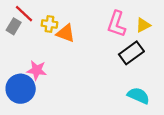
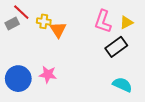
gray rectangle: (14, 26) -> (12, 23), turned 32
orange triangle: (66, 33) -> (58, 30), turned 36
pink star: (37, 70) -> (48, 74), moved

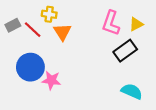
red line: (21, 12) -> (33, 30), moved
yellow cross: (44, 21) -> (49, 14), moved
blue circle: (18, 79) -> (30, 67), moved

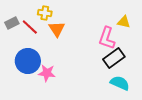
pink L-shape: (111, 23) -> (107, 38), moved
yellow triangle: (136, 24) -> (124, 22), turned 40
black rectangle: (125, 51) -> (114, 58), moved

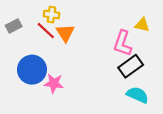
red line: (30, 27) -> (46, 31), moved

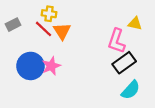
pink star: (54, 83) -> (51, 66), moved, turned -30
cyan semicircle: (137, 95) -> (131, 90), turned 108

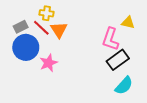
gray rectangle: (13, 25) -> (21, 27), moved
blue circle: (30, 66) -> (26, 47), moved

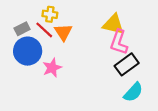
yellow triangle: (128, 23) -> (113, 24), moved, size x1.5

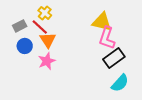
yellow cross: (50, 14) -> (45, 13), turned 32
orange triangle: (63, 32) -> (48, 40), moved
blue circle: (28, 51) -> (25, 46), size x0.6

